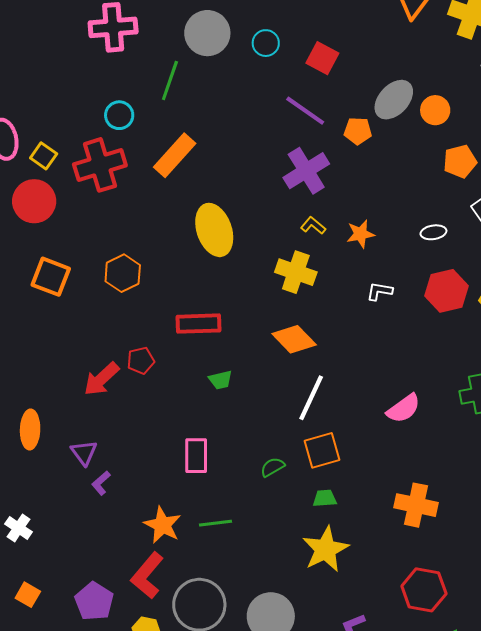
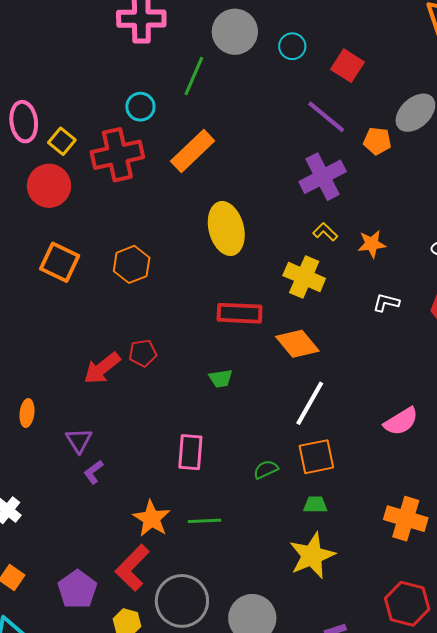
red rectangle: (198, 324) -> (240, 313), moved
orange ellipse: (30, 430) -> (27, 413), size x0.7

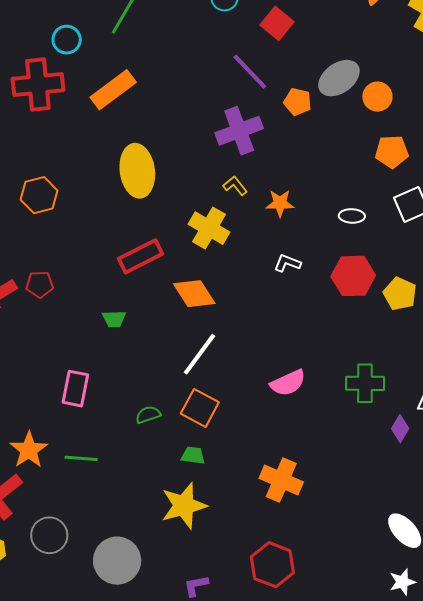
red rectangle: (240, 313) -> (141, 256), turned -36
orange square: (316, 457) -> (200, 408), turned 33
gray circle: (182, 601) -> (49, 535), size x0.7

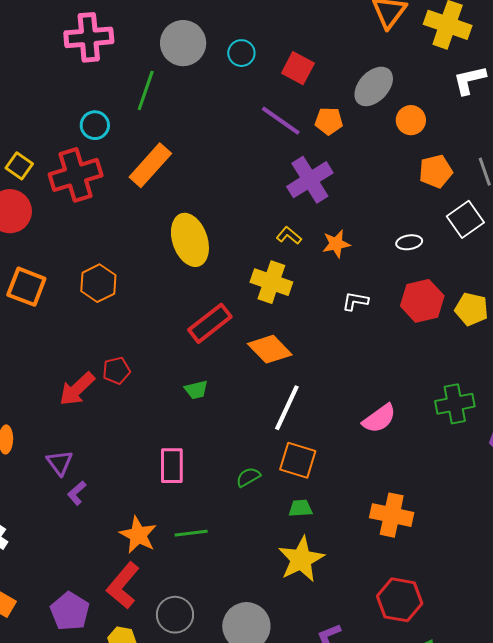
gray ellipse: (339, 78) -> (374, 86), moved
orange pentagon: (298, 102) -> (329, 121), moved
purple cross: (239, 131) -> (310, 180), moved

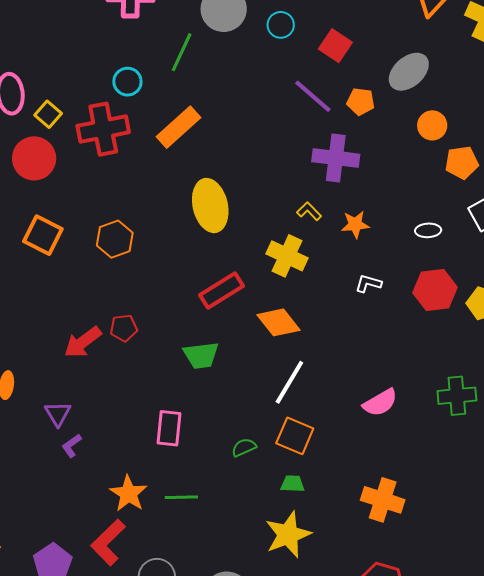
orange circle: (411, 120) -> (432, 125), moved
purple cross: (310, 180) -> (336, 158), turned 33
green trapezoid: (196, 390) -> (201, 355), size x1.5

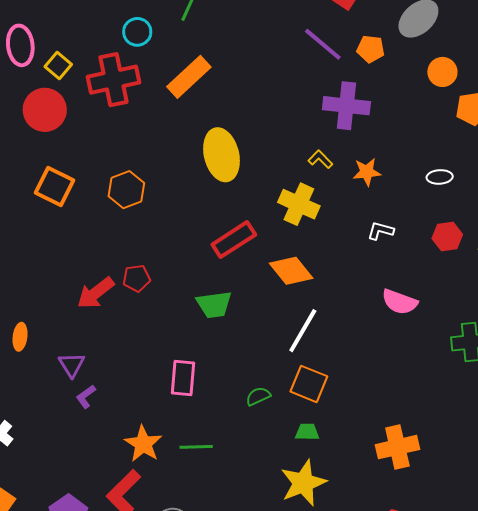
red hexagon: (435, 290) -> (447, 236), size x0.7
pink semicircle: (380, 403) -> (400, 302), moved, turned 51
orange cross: (383, 500) -> (397, 447), turned -30

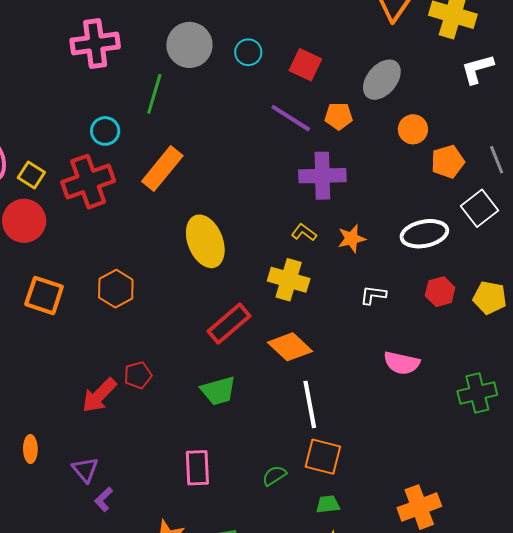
white ellipse: (440, 177) -> (424, 234), size x1.8
white line: (303, 331) -> (310, 404), turned -33

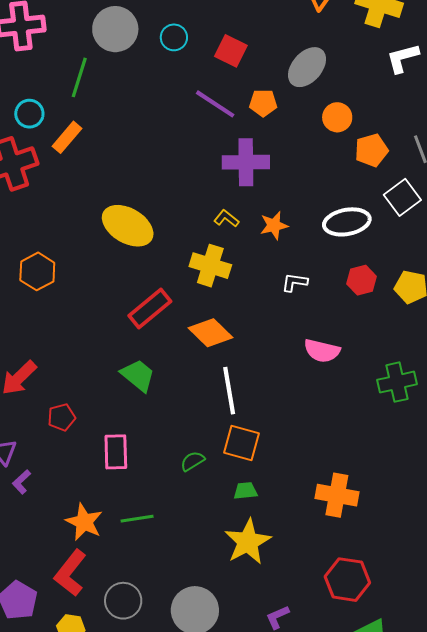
orange rectangle: (162, 169) -> (67, 137), moved, size x0.7
yellow ellipse: (205, 241) -> (128, 226), turned -39
red pentagon: (138, 375) -> (62, 417), moved
green trapezoid: (218, 391) -> (138, 375), turned -126
orange cross: (419, 507) -> (337, 495), turned 30

